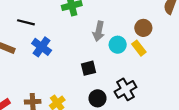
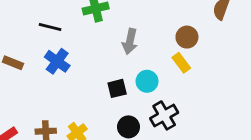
black line: (26, 22) -> (50, 27), moved
cyan circle: (118, 45) -> (147, 81), moved

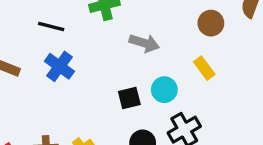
brown circle: (187, 37) -> (211, 23), moved
gray arrow: (130, 41) -> (144, 43), turned -85

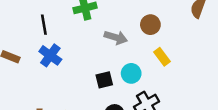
brown circle: (211, 23) -> (150, 25), moved
black line: (51, 26) -> (44, 25), turned 66

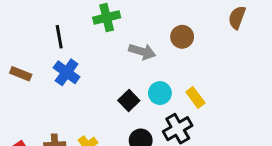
yellow rectangle: (162, 57) -> (195, 98), moved
black square: (104, 80) -> (129, 100), turned -30

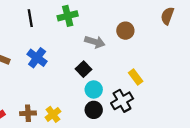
black line: (59, 37) -> (30, 18), moved
cyan circle: (160, 93) -> (94, 89), moved
black square: (129, 100) -> (84, 69), moved

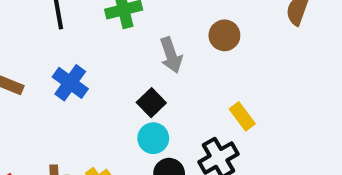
gray arrow: (95, 42) -> (171, 55), turned 54
cyan circle: (94, 89) -> (153, 138), moved

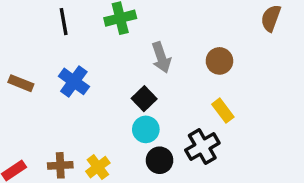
brown circle: (224, 35) -> (219, 61), moved

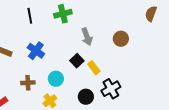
yellow rectangle: (223, 111) -> (94, 68), moved
cyan circle: (146, 129) -> (56, 79), moved
brown cross: (60, 165) -> (28, 83), moved

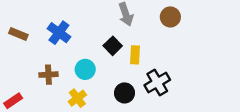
yellow rectangle: (94, 68) -> (135, 55), turned 40

